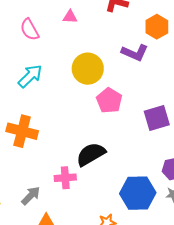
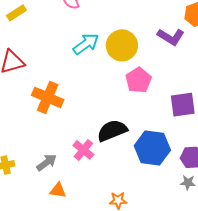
cyan arrow: (30, 76) -> (86, 44), moved
pink cross: (65, 178) -> (83, 150), turned 35
blue hexagon: (138, 193) -> (152, 148), moved

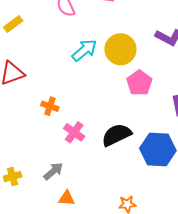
orange cross: (48, 97) -> (50, 106), size x0.6
pink cross: (83, 150) -> (74, 132), moved

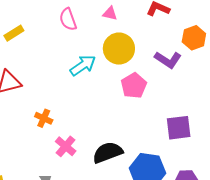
yellow circle: (120, 49) -> (119, 49), moved
pink pentagon: (139, 83) -> (134, 86), moved

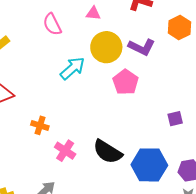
purple L-shape: (168, 60) -> (142, 47), moved
purple square: (179, 128) -> (175, 119), size x0.6
black semicircle: (108, 152) -> (108, 152), turned -120

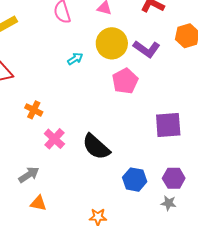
cyan arrow: (73, 68) -> (75, 59), size x0.6
purple square: (175, 119) -> (168, 125), size x1.8
blue hexagon: (149, 165) -> (135, 180), moved, size x0.7

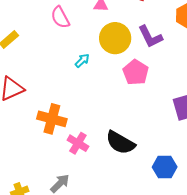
purple L-shape: (147, 49) -> (150, 37), turned 40
orange cross: (34, 110) -> (52, 119), size x1.6

